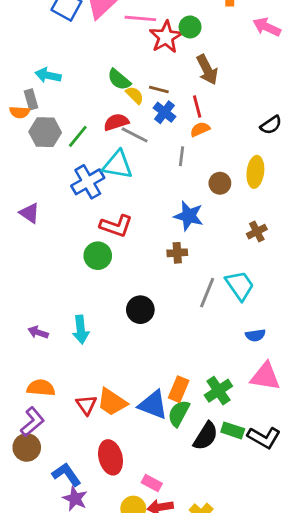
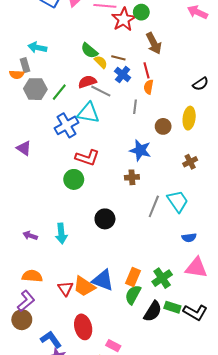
orange semicircle: (200, 129) -> (149, 87), turned -56
blue triangle: (153, 405) -> (103, 280), moved

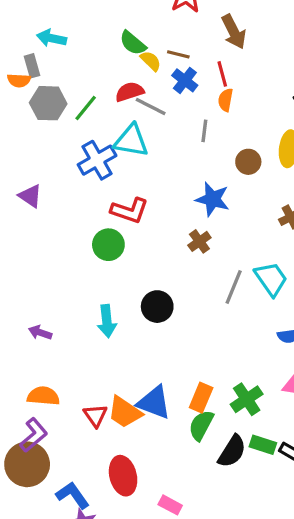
brown cross: (132, 177) -> (199, 241), turned -32
cyan arrow: (61, 233) -> (107, 321), moved
brown circle: (22, 320) -> (27, 464), size x1.4

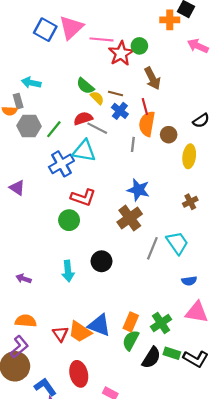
orange semicircle: (226, 100) -> (147, 124), size x1.6
brown circle: (248, 162) -> (169, 135), moved
brown cross: (199, 241) -> (130, 218), size x1.6

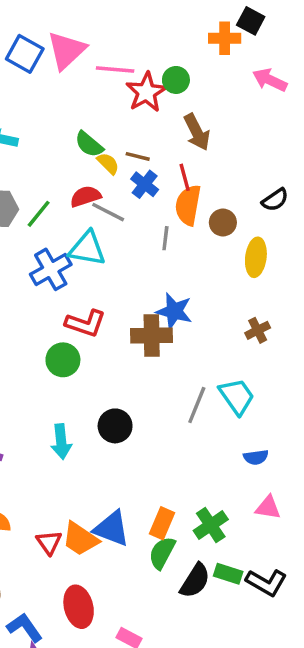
brown cross: (130, 218) -> (152, 336), moved, turned 35
pink triangle: (197, 312) -> (268, 508), size x0.7

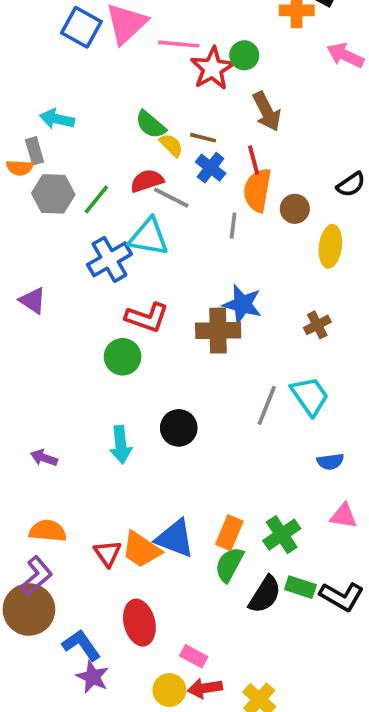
brown cross: (258, 330) -> (317, 325), moved

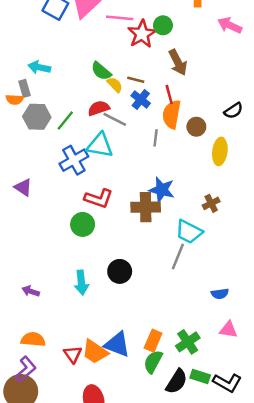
cyan trapezoid: (310, 396) -> (189, 232), moved, turned 152

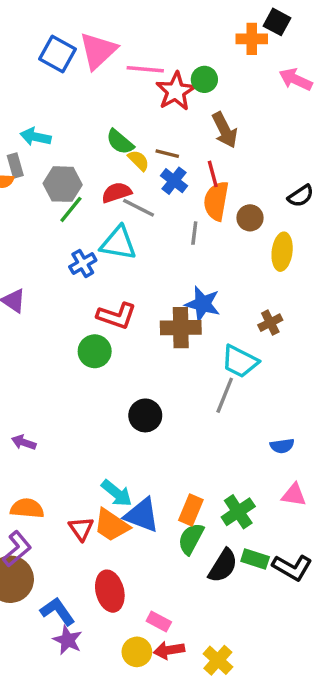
gray hexagon: (37, 117) -> (63, 184), moved
blue cross: (74, 160) -> (83, 263), size x0.7
cyan arrow: (81, 283) -> (117, 493), moved, turned -45

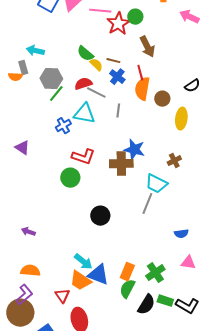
gray line: (194, 233) -> (118, 111), moved
red triangle: (81, 529) -> (62, 296), moved

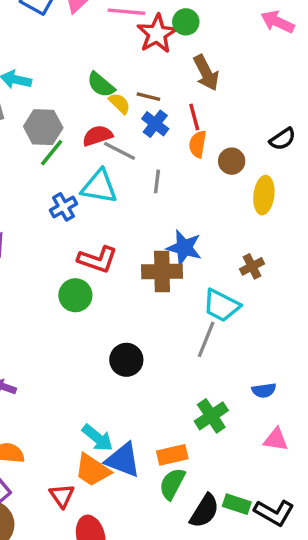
orange semicircle: (142, 89) -> (198, 144), size x0.7
orange rectangle: (127, 272) -> (172, 455), turned 54
green cross: (155, 273) -> (211, 416), moved

